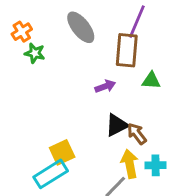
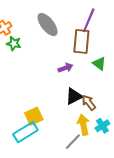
green triangle: (151, 81) -> (99, 64), turned 32
cyan cross: (156, 165) -> (102, 126), turned -32

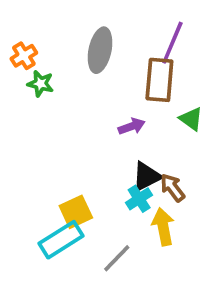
gray ellipse: (48, 25) -> (100, 50), turned 50
cyan cross: (102, 126) -> (139, 199), moved
gray line: (73, 142) -> (117, 258), moved

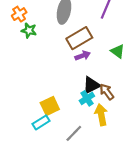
brown rectangle: (159, 80) -> (79, 38), moved, turned 55
cyan rectangle: (61, 240) -> (41, 122), size x0.7

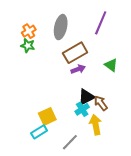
orange cross: (19, 14) -> (29, 31), moved

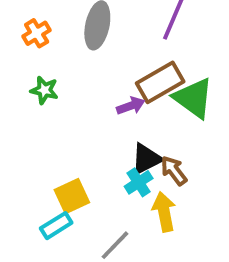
green star: (28, 46) -> (44, 90), moved
brown rectangle: (75, 53) -> (160, 82), moved
green triangle: (111, 65) -> (193, 98), size x1.6

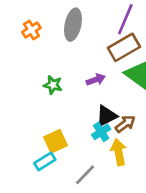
brown rectangle: (160, 82) -> (124, 47), moved
green star: (44, 90) -> (53, 85), moved
brown arrow: (174, 171) -> (125, 124), turned 90

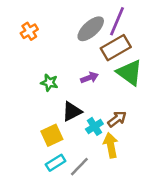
gray ellipse: (73, 25) -> (91, 29), moved, turned 36
black triangle: (107, 116) -> (72, 111), moved
cyan rectangle: (45, 161) -> (56, 163), moved

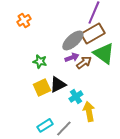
gray ellipse: (91, 29) -> (73, 40), moved
brown arrow: (117, 119) -> (84, 62), moved
yellow square: (52, 135) -> (42, 87), moved

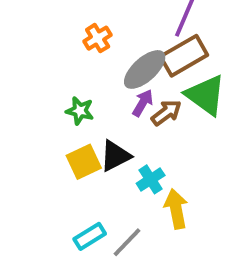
orange cross: (24, 20) -> (98, 38), moved
purple arrow: (72, 57) -> (143, 103), turned -40

